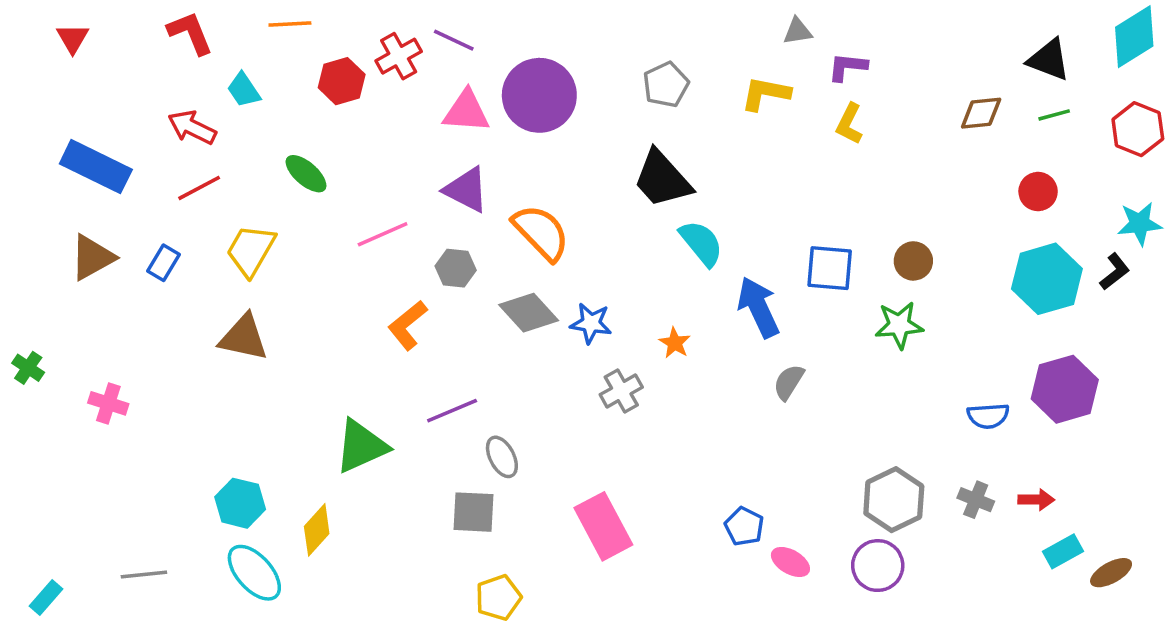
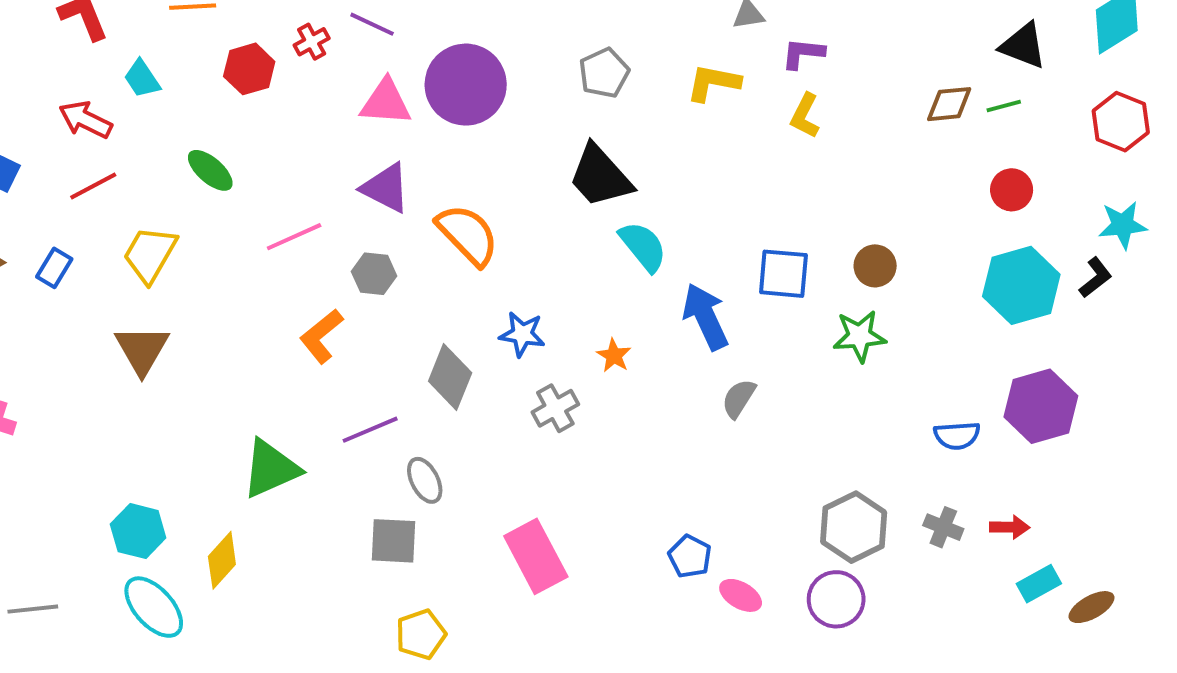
red cross: (399, 56) -> (312, 42), size x0.7
green line: (1054, 115) -> (1004, 106), moved
gray diamond: (529, 313) -> (450, 377), moved, turned 64
brown triangle: (244, 338) -> (142, 350), turned 48

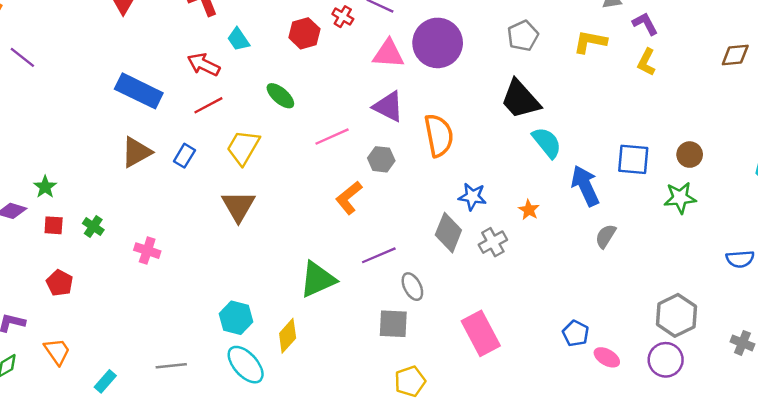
red cross: (312, 42) -> (343, 17), turned -30
purple L-shape: (803, 53) -> (645, 24), turned 56
orange semicircle: (468, 235) -> (439, 135), turned 33
gray diamond: (450, 377) -> (448, 233), moved
gray cross: (943, 527) -> (742, 343), moved

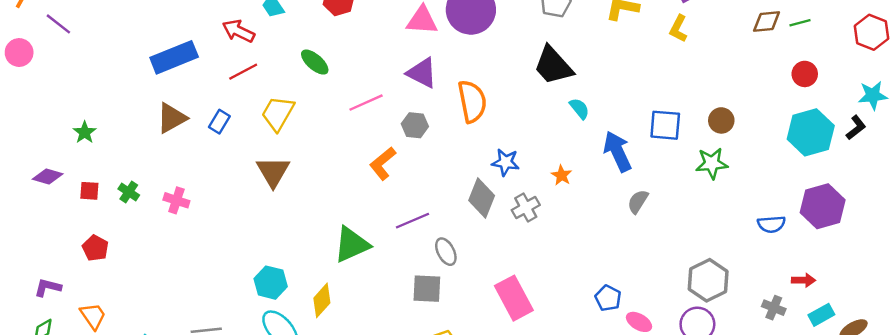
blue rectangle: (139, 91) -> (174, 57), turned -48
cyan semicircle: (547, 143) -> (579, 109), size x0.7
green star: (45, 187) -> (85, 132), moved
pink cross: (147, 251) -> (176, 200), moved

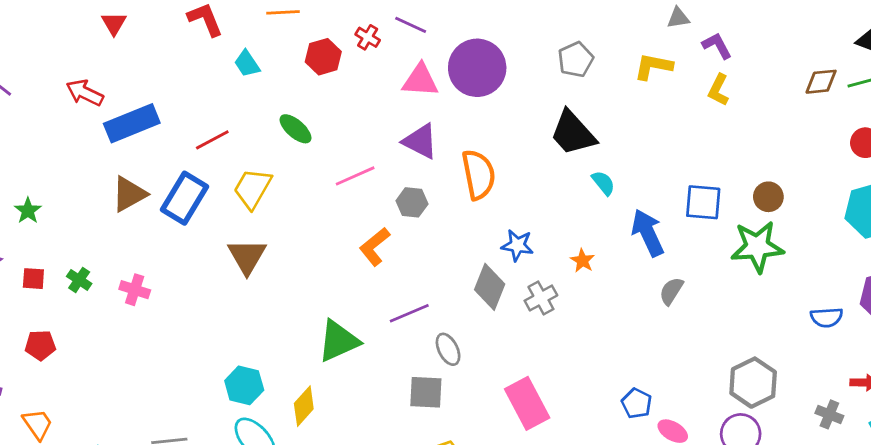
red arrow: (238, 31) -> (85, 93), moved
blue rectangle: (219, 122) -> (185, 198), size x1.8
green star: (712, 163) -> (757, 247), size x1.4
red pentagon: (95, 248) -> (40, 345), turned -30

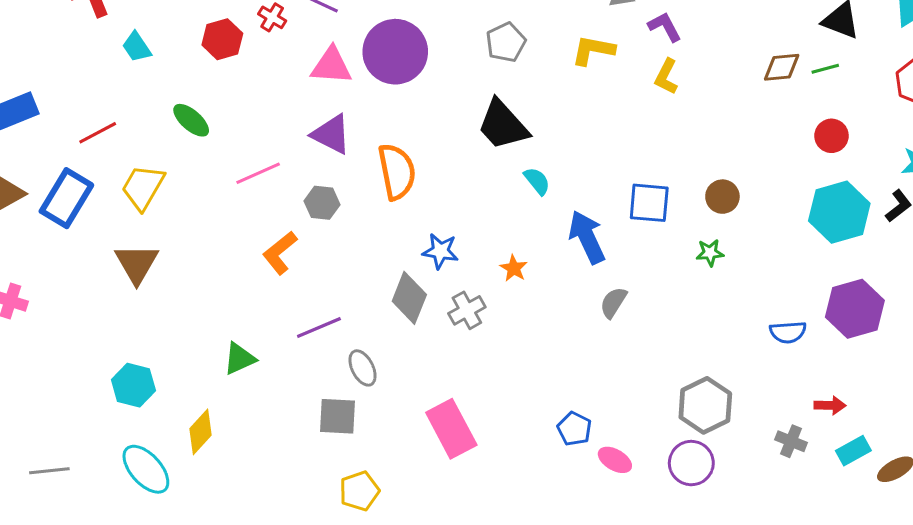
green star: (757, 247) -> (710, 253), size x0.5
green triangle: (338, 341) -> (239, 359), size x0.7
cyan hexagon: (244, 385) -> (133, 385), moved

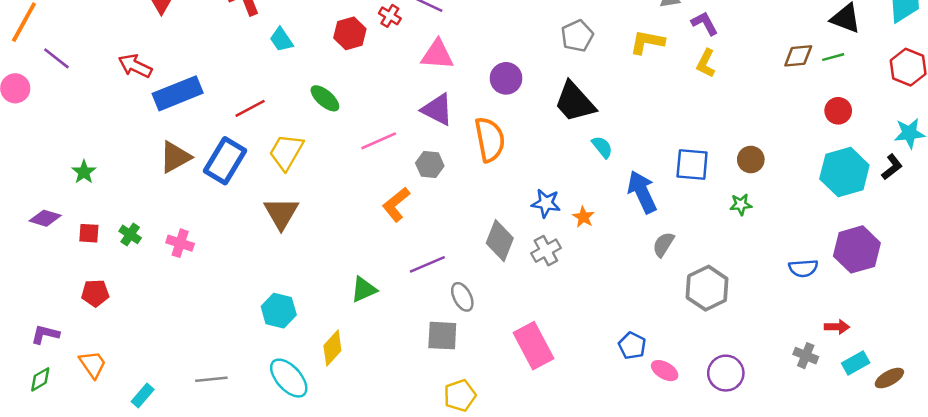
purple circle: (395, 52) -> (506, 78), moved, size x0.6
blue star: (440, 251) -> (546, 203), moved
gray hexagon: (705, 405) -> (707, 288), moved

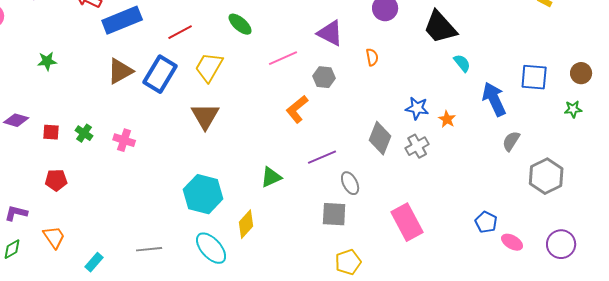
orange semicircle: (490, 140) -> (372, 57), size x0.5
green star: (84, 172) -> (47, 61), moved, turned 30
cyan hexagon: (279, 311) -> (203, 194), size x1.4

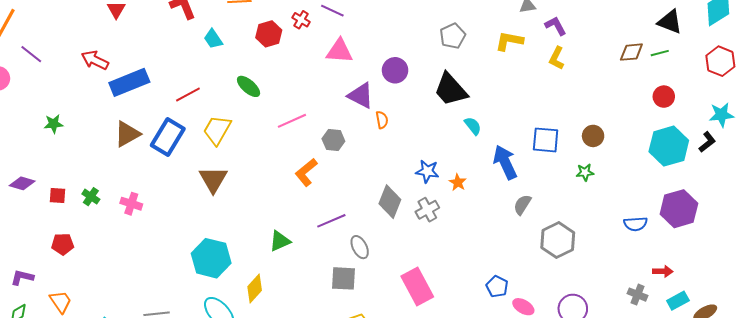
purple triangle: (330, 33) -> (361, 96), moved

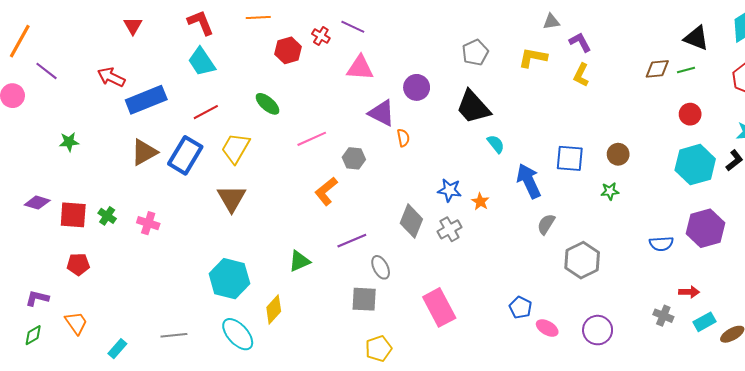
cyan trapezoid: (213, 39) -> (202, 62), moved, size x1.4
red square: (58, 196) -> (73, 215), size x1.6

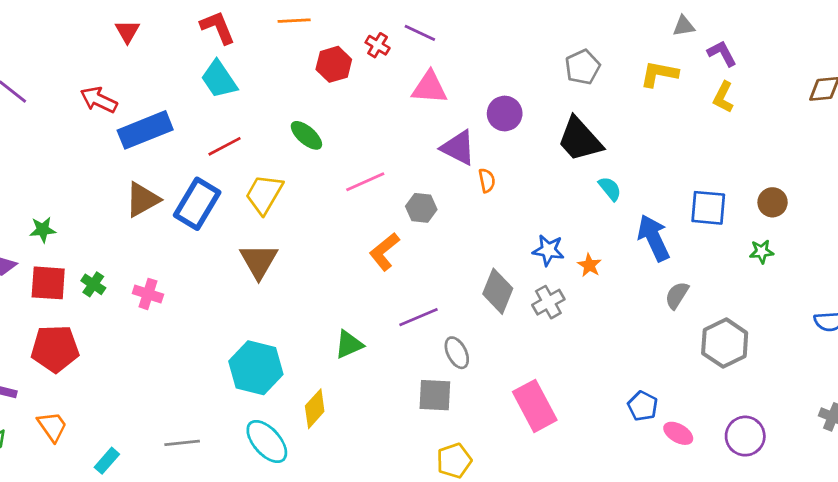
green star: (69, 142) -> (43, 230), moved
red pentagon: (78, 264) -> (55, 349), size x1.6

